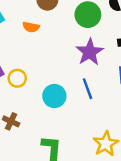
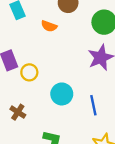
blue line: (88, 89) -> (93, 105), moved

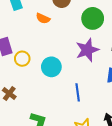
cyan circle: (62, 94) -> (51, 67), moved

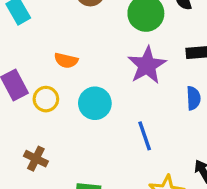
orange semicircle: (43, 18) -> (66, 60), moved

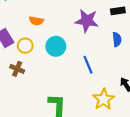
purple star: (147, 65) -> (87, 21), turned -30
brown cross: (36, 159) -> (17, 69), moved

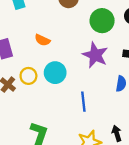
yellow circle: (25, 46) -> (28, 76), moved

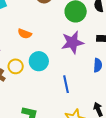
purple star: (95, 55) -> (72, 42), turned -30

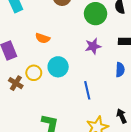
purple star: (72, 42) -> (93, 46), size x0.7

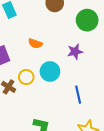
purple star: (93, 46) -> (75, 52), moved

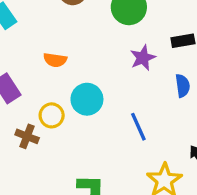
purple star: (75, 52) -> (143, 58), moved

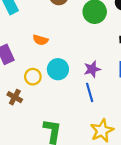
purple star: (143, 58) -> (92, 69), moved
brown cross: (27, 136) -> (15, 97), moved

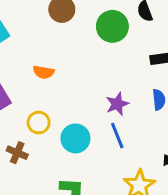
cyan circle: (58, 69) -> (75, 138), moved

